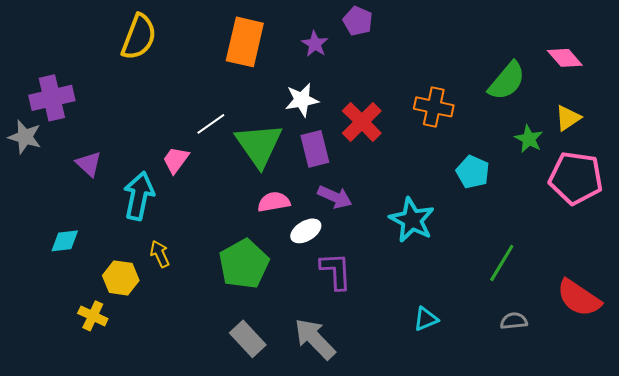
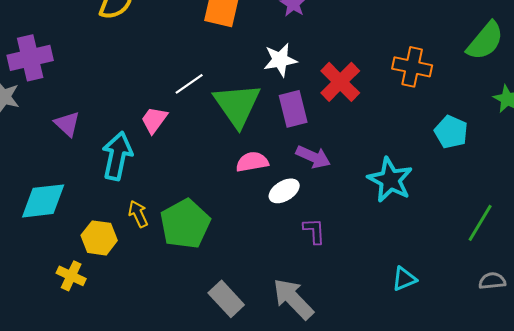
cyan diamond: (65, 241) -> (43, 201), size x1.6
green pentagon: (244, 264) -> (185, 224), moved
purple L-shape: (336, 271) -> (314, 231), size x0.7

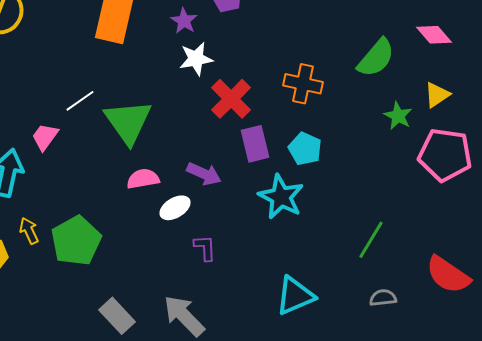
white star: (280, 60) -> (196, 59), moved
purple rectangle: (293, 109) -> (255, 144), moved
cyan pentagon: (451, 132) -> (305, 149), moved
cyan triangle: (404, 279) -> (295, 296), size x1.6

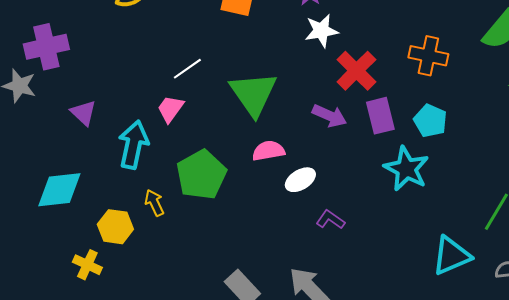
white line: (80, 101) -> (187, 69), moved
purple arrow: (204, 174) -> (329, 116), moved
green pentagon: (76, 241) -> (201, 175), moved
purple L-shape: (205, 248) -> (330, 220), turned -52
cyan triangle: (295, 296) -> (451, 256), moved

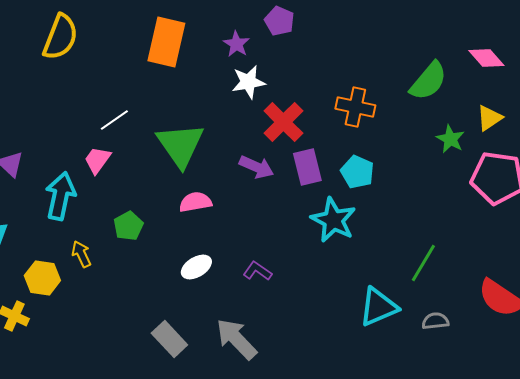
green pentagon: (201, 175) -> (128, 226), size x0.6
white ellipse: (300, 180) -> (196, 267), moved

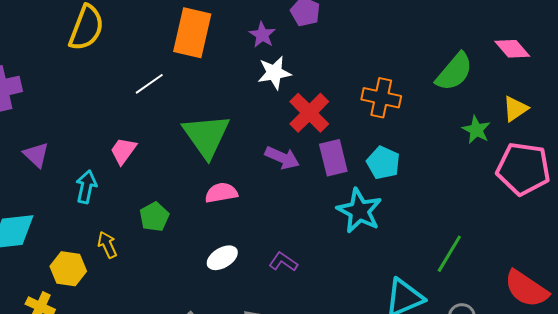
white line: (114, 120) -> (149, 84), moved
cyan arrow: (60, 196) -> (86, 187), size x0.7

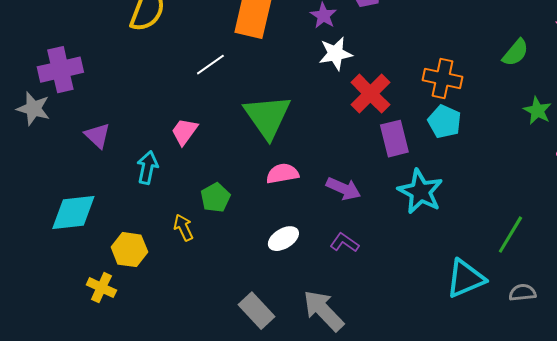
green semicircle: (454, 72) -> (515, 53), size x0.7
purple arrow: (282, 158) -> (343, 189), moved
cyan pentagon: (383, 163) -> (444, 122), moved
yellow arrow: (107, 245) -> (183, 228), moved

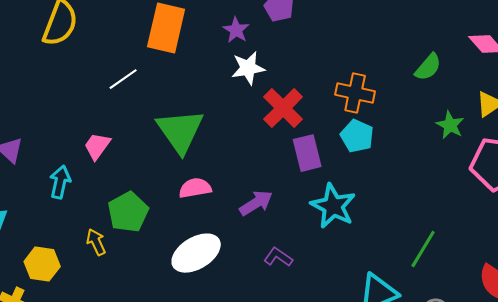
purple arrow: (343, 189) -> (256, 203), turned -56
green pentagon: (215, 198) -> (128, 212), size x1.4
white ellipse: (283, 239) -> (196, 253), size x1.6
purple L-shape: (344, 243) -> (278, 257), moved

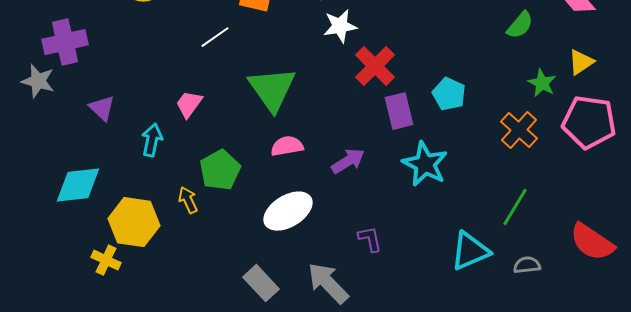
orange cross: (355, 93) -> (519, 130), moved, turned 30
purple L-shape: (278, 257) -> (370, 239), moved, turned 44
yellow hexagon: (42, 264) -> (134, 222), size x1.4

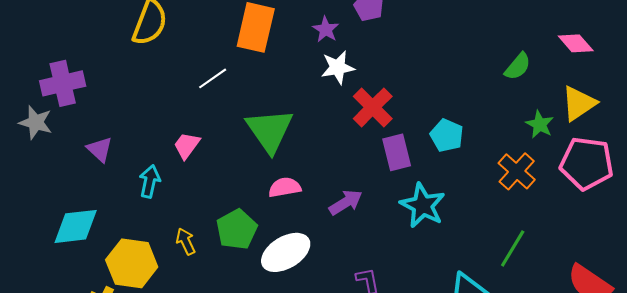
yellow triangle: (581, 62) -> (579, 103), size x1.4
green pentagon: (220, 170) -> (237, 229), moved

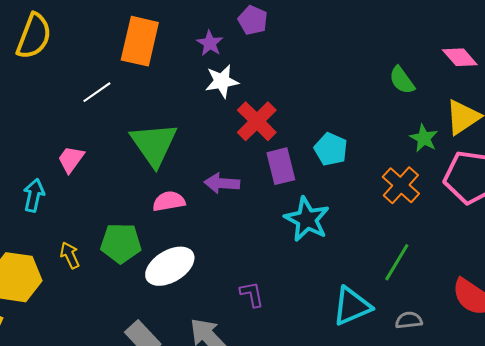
green semicircle: (518, 66) -> (402, 80), turned 104
purple arrow: (346, 202) -> (222, 183), moved, turned -144
green pentagon: (237, 229) -> (121, 243), turned 30

